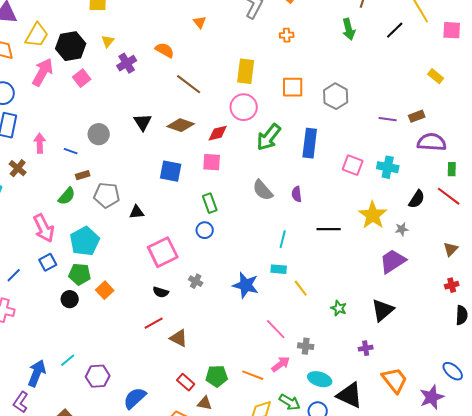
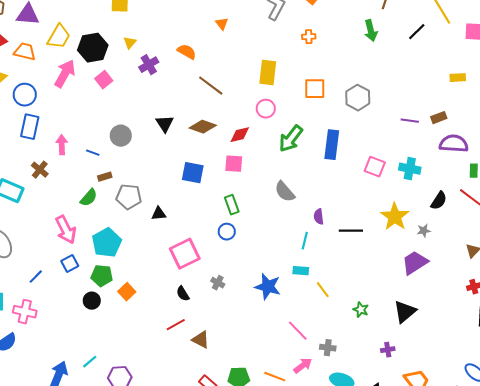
yellow rectangle: (436, 76) -> (458, 78), turned -42
pink circle: (244, 107) -> (266, 109), size x0.7
purple semicircle: (297, 194) -> (319, 217), moved
black semicircle: (161, 292) -> (183, 294), turned 42

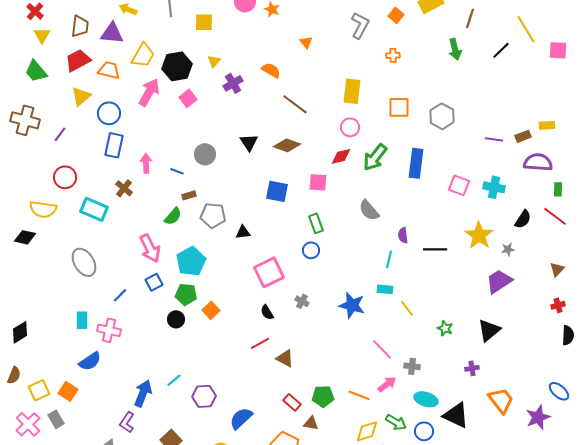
yellow rectangle: (458, 78) -> (547, 125), moved
red diamond: (240, 135) -> (341, 156), moved

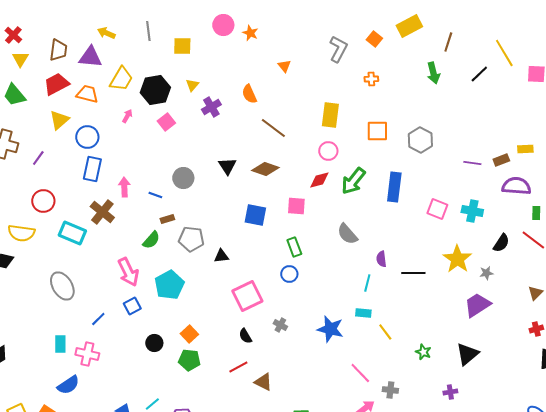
orange semicircle: (271, 70) -> (249, 94), turned -144
pink arrow: (149, 92) -> (127, 116), size x0.5
brown cross: (124, 188) -> (102, 212), size x1.4
green pentagon: (186, 294) -> (189, 360), moved

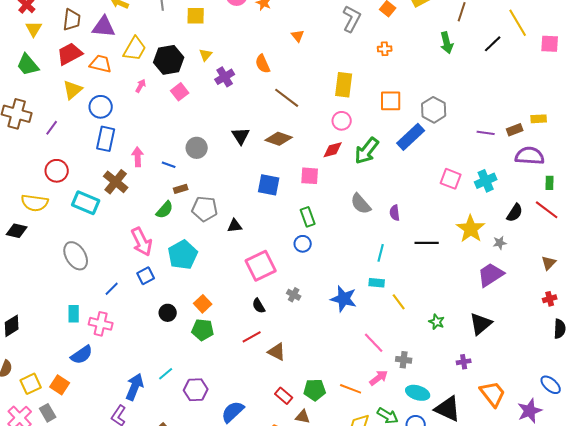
blue rectangle: (394, 187) -> (411, 137), moved, turned 40
cyan cross: (472, 211) -> (486, 181), turned -35
purple semicircle: (381, 259) -> (395, 213), moved

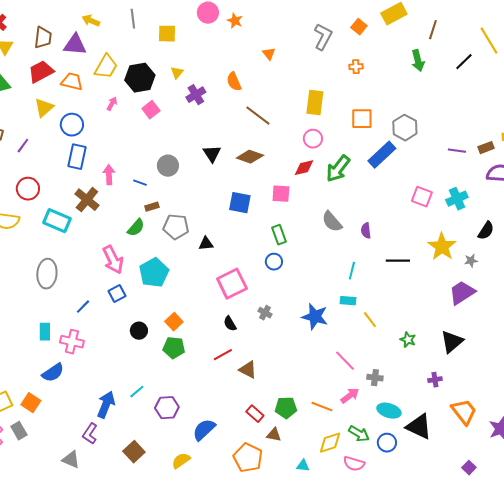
gray ellipse: (76, 256) -> (47, 274), turned 36

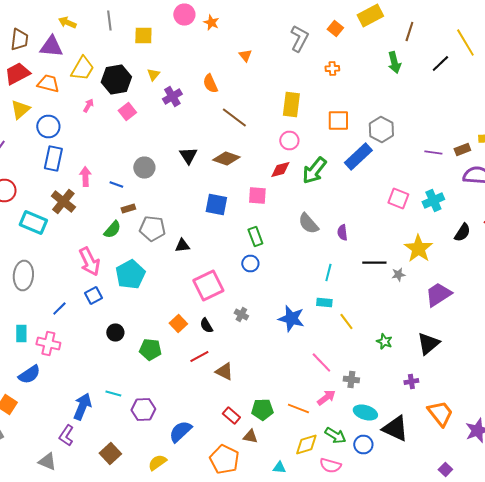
gray star: (471, 261) -> (398, 274), moved
orange square: (174, 322) -> (178, 324), moved
cyan line: (137, 392) -> (113, 394), turned 56

